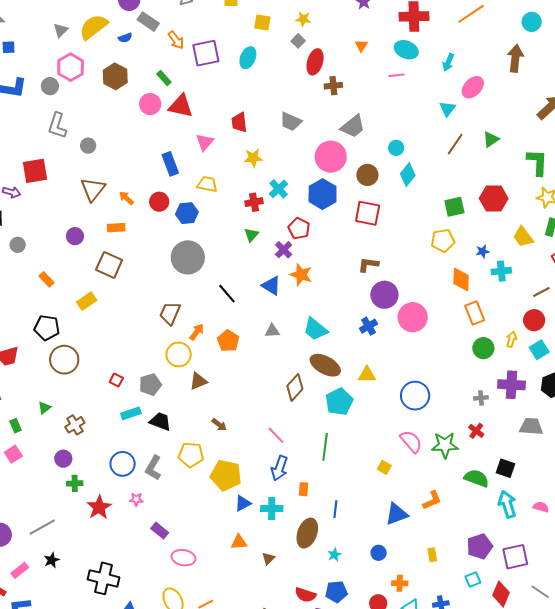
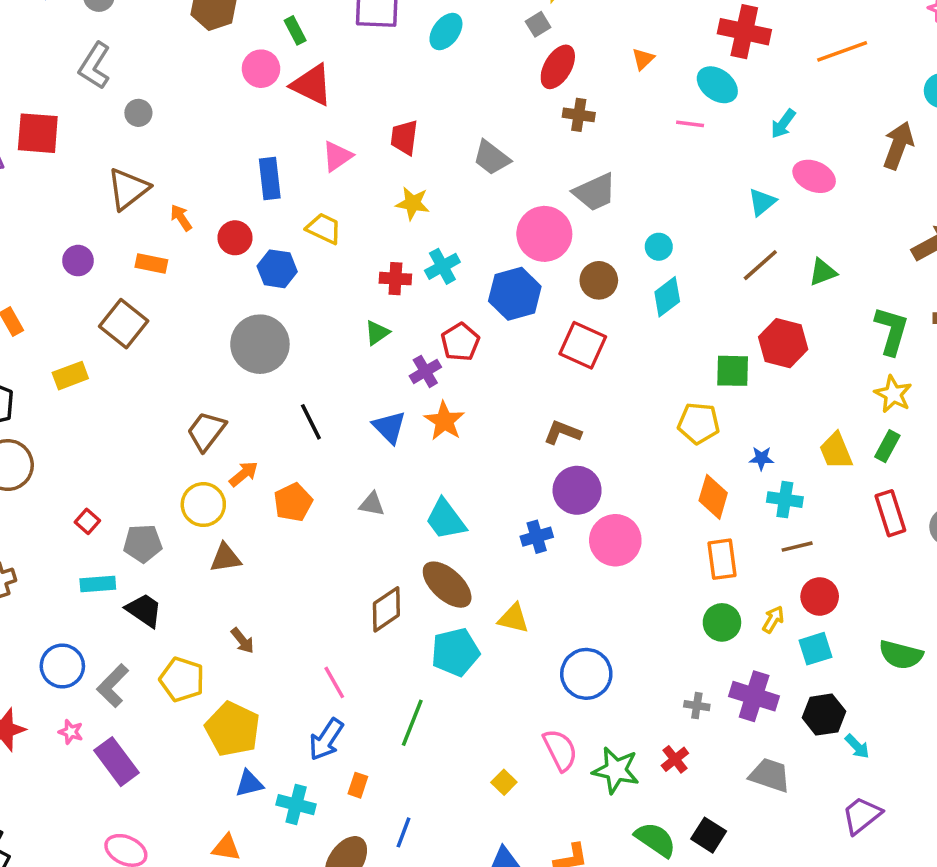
pink ellipse: (473, 87) -> (814, 176), turned 55
red hexagon: (494, 198) -> (783, 343), moved
brown line: (541, 292) -> (797, 547), moved
purple rectangle: (160, 531) -> (117, 762), moved, size x1.5

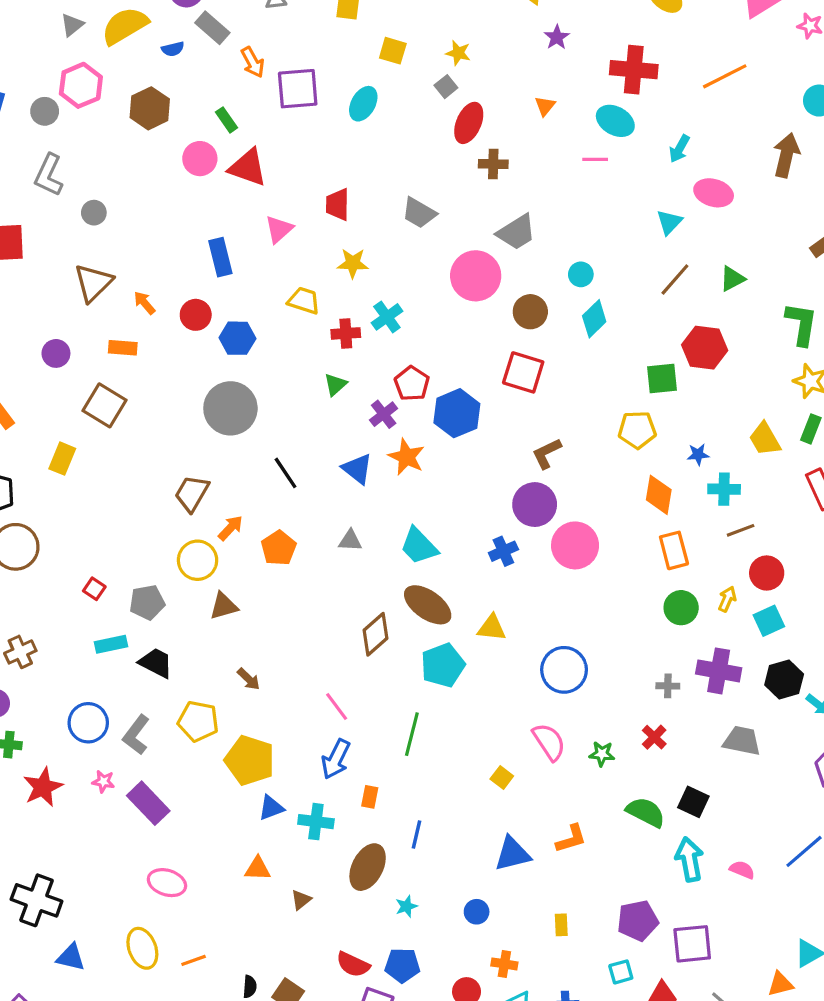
yellow trapezoid: (324, 228) -> (304, 301), moved
blue hexagon: (515, 294) -> (457, 413), moved
yellow rectangle: (70, 376) -> (62, 459), turned -40
brown L-shape: (562, 432) -> (547, 453), moved, turned -40
green star: (616, 770) -> (602, 754), size x0.6

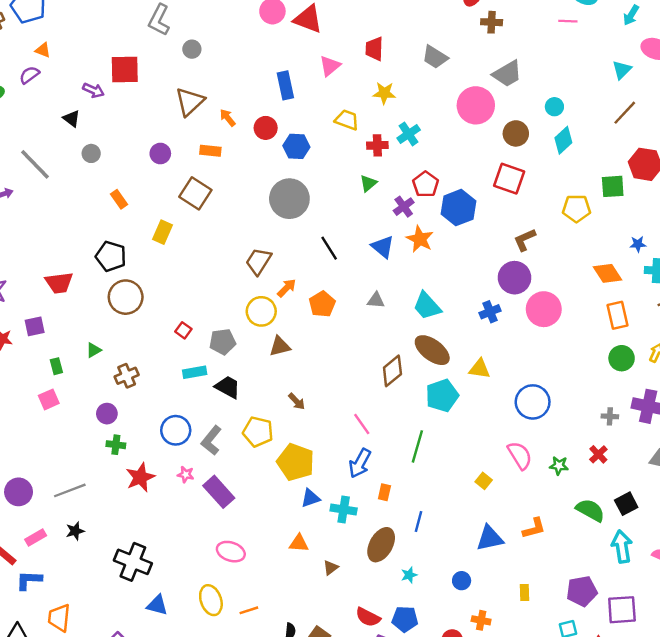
yellow pentagon: (637, 430) -> (576, 208), moved
orange diamond: (659, 495) -> (608, 273), turned -44
black square: (693, 802) -> (626, 504), turned 35

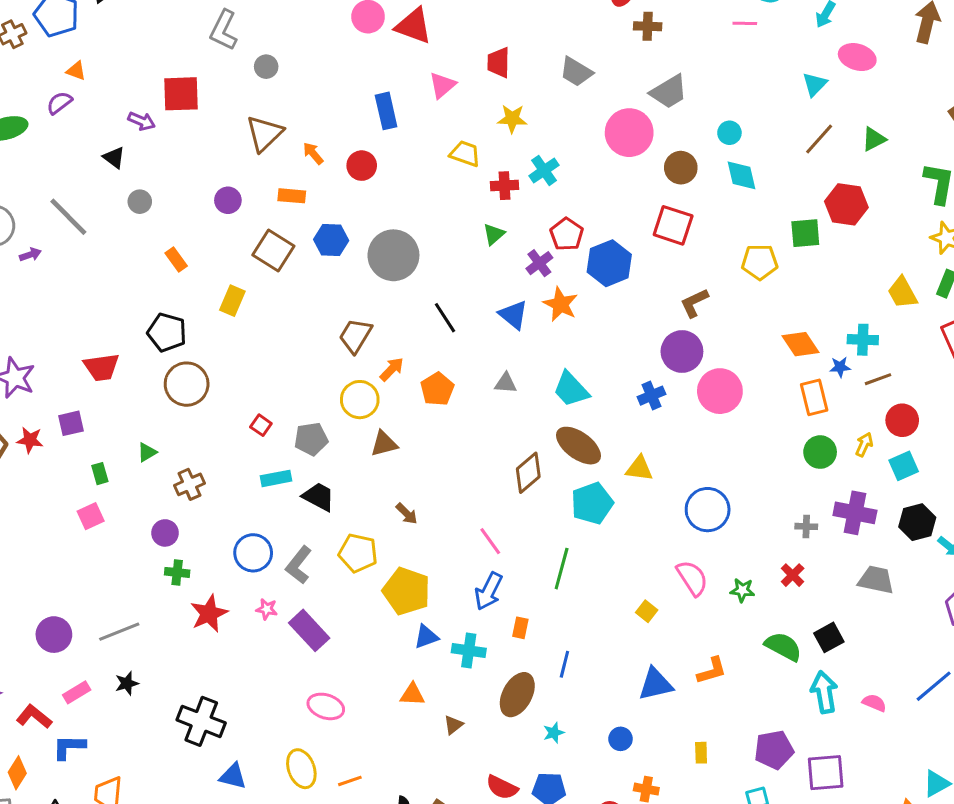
cyan diamond: (563, 140) -> (742, 175), turned -60
blue hexagon: (296, 146) -> (331, 240), moved
blue star: (638, 244) -> (840, 367), moved

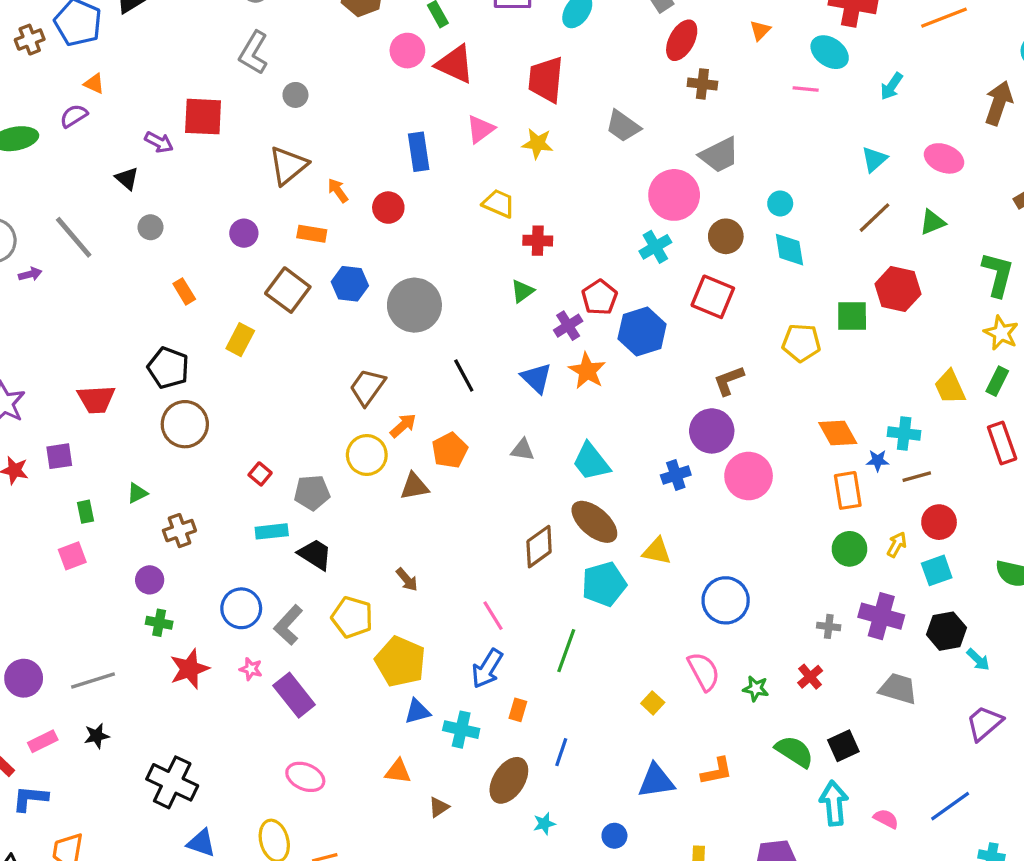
pink ellipse: (857, 57) -> (944, 158), moved
red trapezoid: (499, 62) -> (546, 79), moved, size x1.4
yellow star: (512, 119) -> (537, 144), moved
cyan cross: (544, 170) -> (655, 247), moved
brown triangle: (384, 444) -> (414, 486), moved

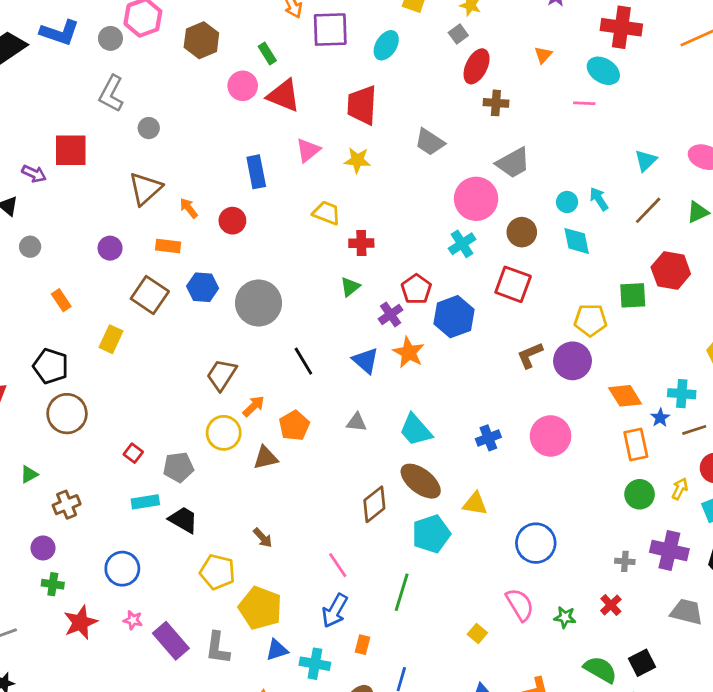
cyan arrow: (892, 86) -> (599, 199), moved, turned 115
purple circle: (712, 431) -> (572, 361), moved
blue star: (878, 461) -> (660, 418), turned -30
gray L-shape: (288, 625) -> (218, 648), moved, turned -32

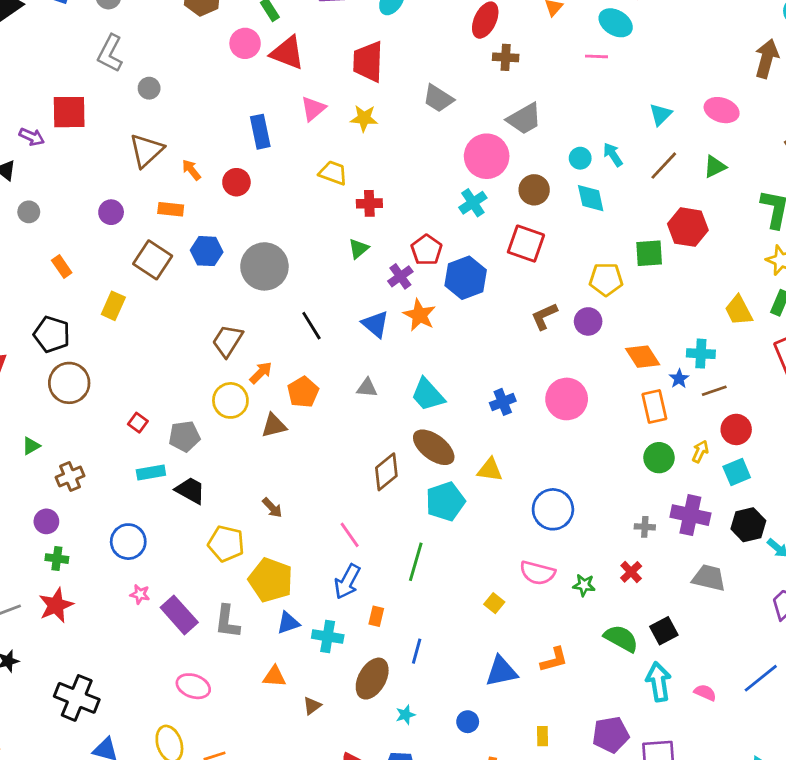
purple circle: (572, 361) -> (588, 321), size x0.7
pink semicircle: (520, 605) -> (537, 573), turned 136
red star: (80, 622) -> (56, 605), moved

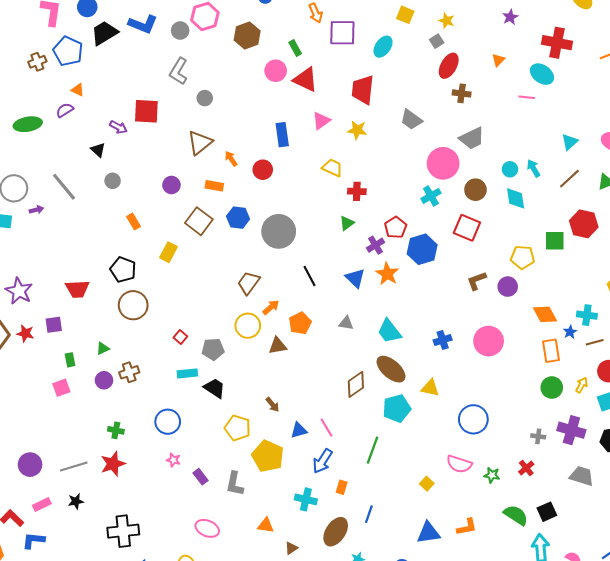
purple circle: (46, 521) -> (104, 380), moved
purple rectangle: (179, 615) -> (201, 477), size x0.6
blue triangle: (288, 623) -> (299, 430), moved
black cross: (77, 698) -> (123, 531), turned -32

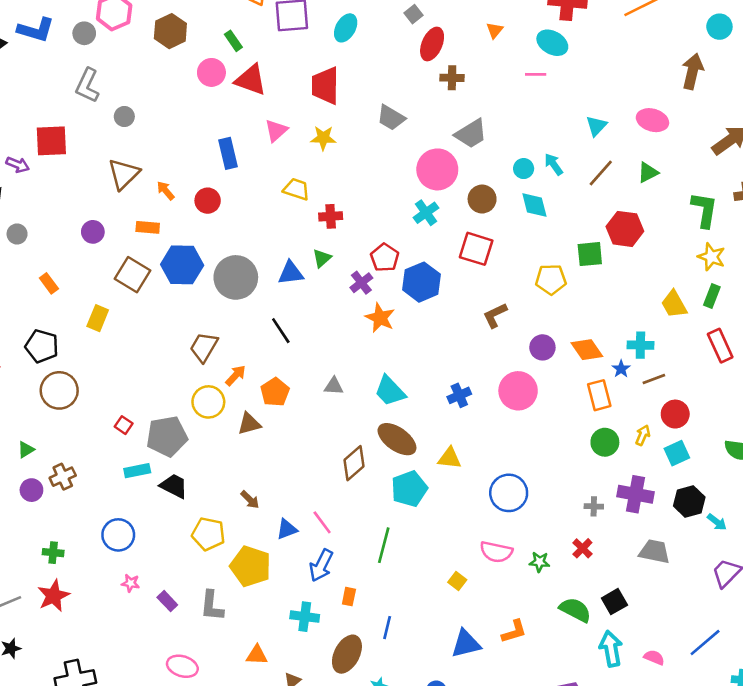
blue hexagon: (238, 218) -> (182, 265), size x1.4
blue triangle: (355, 278) -> (291, 273), moved, turned -45
purple circle: (508, 287) -> (542, 347), moved
gray pentagon: (213, 349) -> (167, 436), size x1.4

